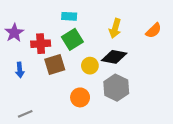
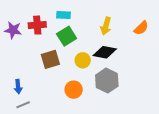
purple star: (14, 33) -> (13, 30), turned -30
red cross: (41, 44) -> (37, 25), moved
blue arrow: (20, 70) -> (18, 87), moved

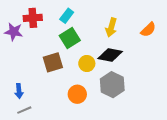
cyan rectangle: (63, 15) -> (67, 16), turned -56
red cross: (37, 25) -> (33, 18), moved

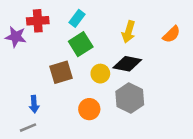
blue arrow: (19, 91) -> (34, 104), moved

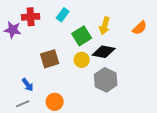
green square: (81, 44) -> (82, 36), moved
blue arrow: (34, 104) -> (28, 85), turned -32
orange circle: (89, 109) -> (55, 102), moved

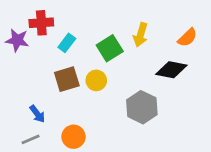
cyan rectangle: (63, 15) -> (67, 43), moved
black diamond: (104, 52) -> (171, 70), moved
yellow circle: (82, 60) -> (96, 80), moved

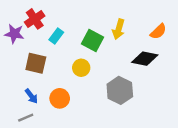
red cross: (41, 23) -> (35, 19), turned -30
green square: (110, 48) -> (93, 41), turned -30
brown square: (67, 79) -> (36, 63), moved, turned 30
orange circle: (73, 137) -> (60, 98), moved

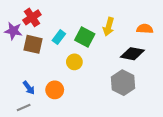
orange semicircle: (158, 31) -> (145, 29), turned -133
cyan rectangle: (56, 36) -> (59, 37), moved
brown square: (36, 63) -> (33, 44), moved
gray hexagon: (120, 90) -> (123, 83), moved

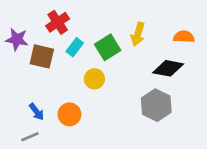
red cross: (32, 17) -> (58, 22), moved
green square: (85, 37) -> (108, 47), turned 30

